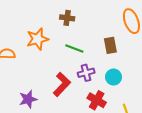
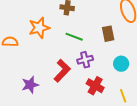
cyan circle: (113, 77) -> (121, 64), moved

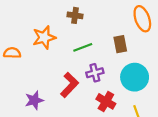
green line: (74, 37) -> (83, 47), turned -42
cyan circle: (121, 64) -> (135, 77), size x1.6

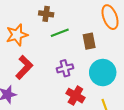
green line: (83, 47) -> (60, 33), moved
red L-shape: (69, 85) -> (24, 67), moved

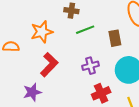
red cross: (75, 96) -> (101, 93), turned 36

